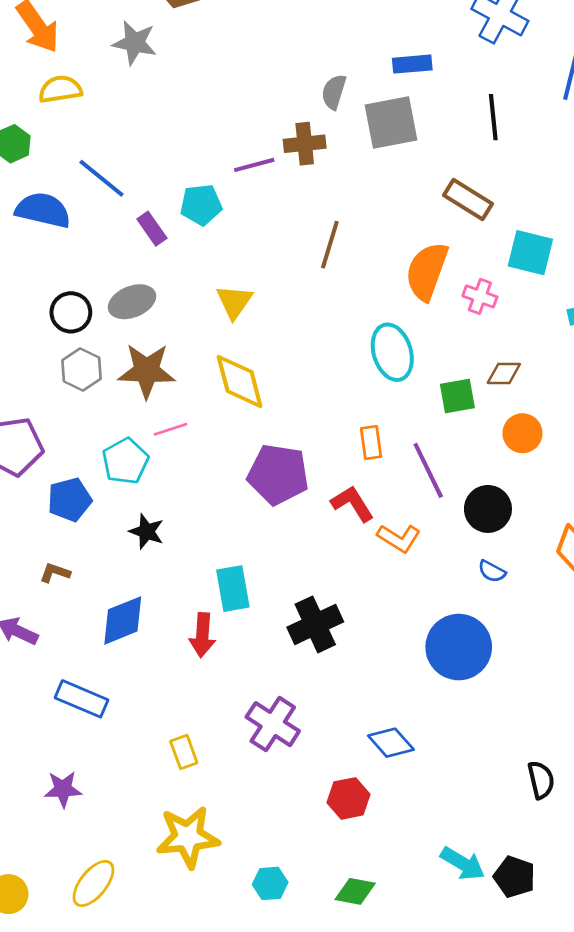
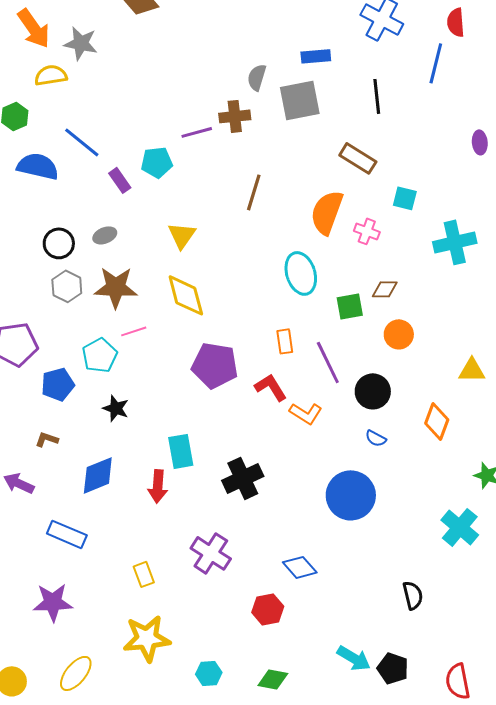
gray star: (135, 43) -> (81, 43), moved
cyan square: (530, 253) -> (405, 198), size x0.7
gray ellipse: (132, 302) -> (105, 235), size x0.7
purple star: (63, 789) -> (53, 602), size x1.4

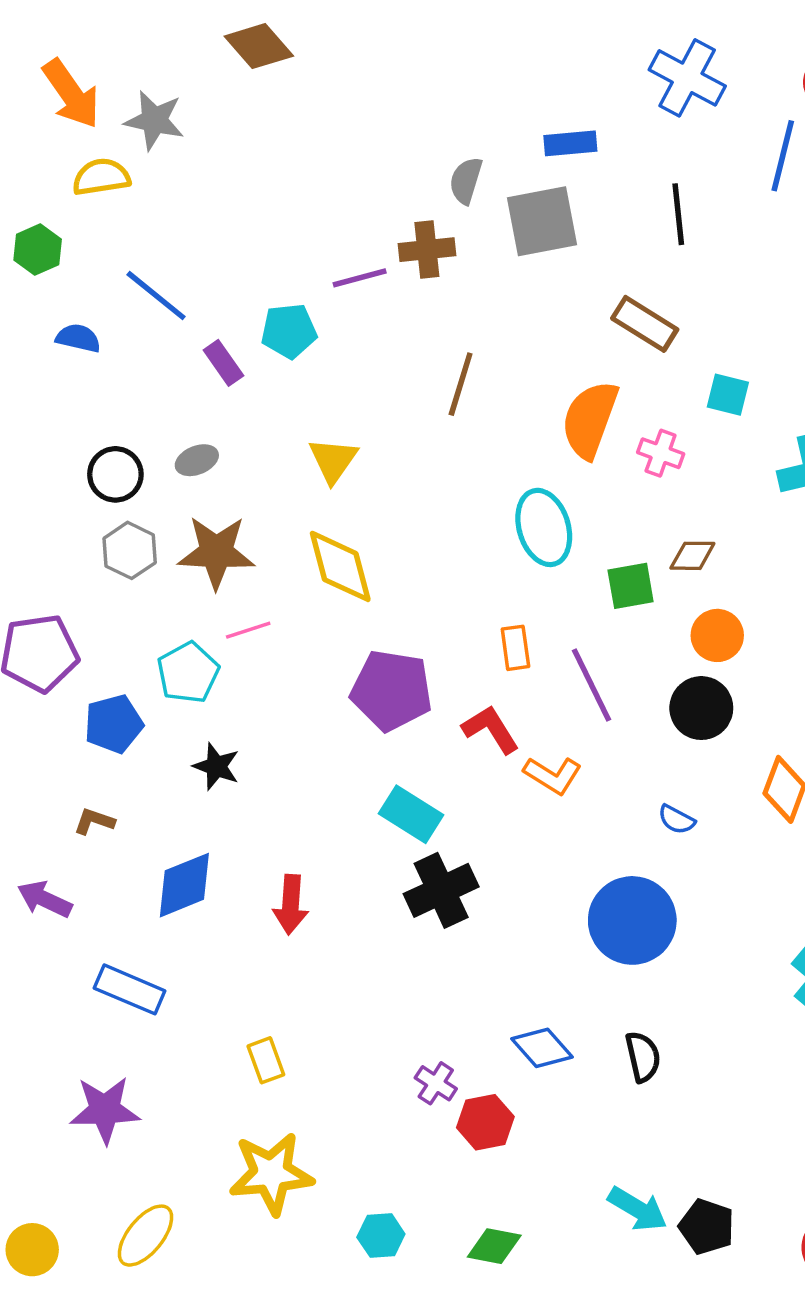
blue semicircle: (38, 166) -> (78, 338), size x0.6
black circle: (373, 391) -> (701, 708), moved
cyan rectangle: (181, 451) -> (411, 814), moved, turned -48
purple cross: (211, 553) -> (436, 1083), moved, size x0.6
black semicircle: (413, 595) -> (643, 1057), moved

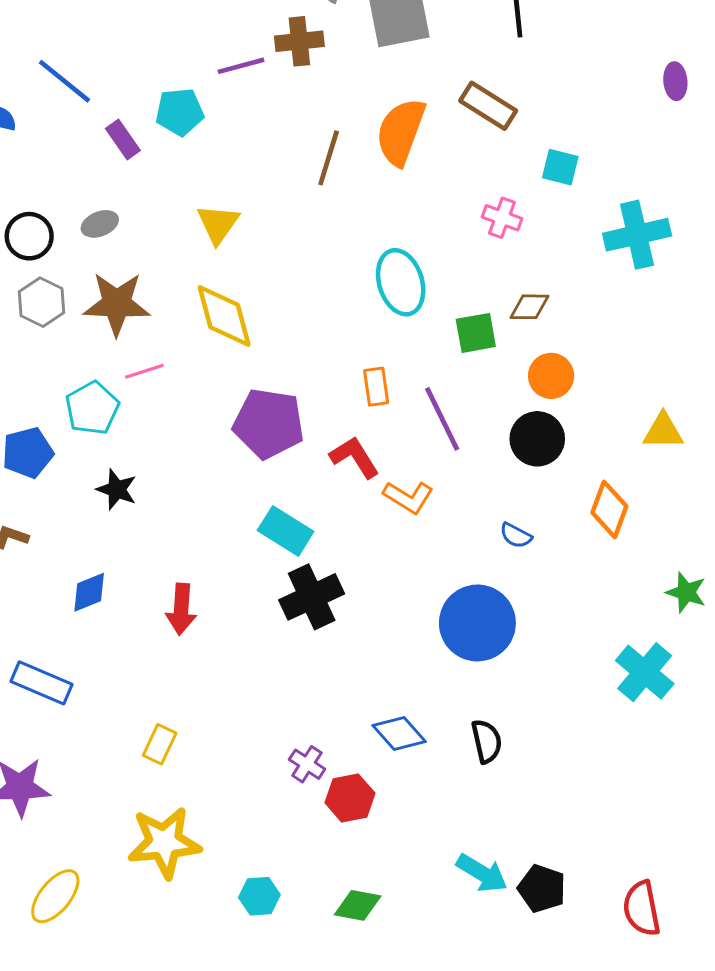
orange semicircle: (590, 420) -> (401, 132), moved
blue diamond: (184, 885) -> (89, 592), size x0.7
yellow rectangle: (266, 1060) -> (160, 744), turned 45

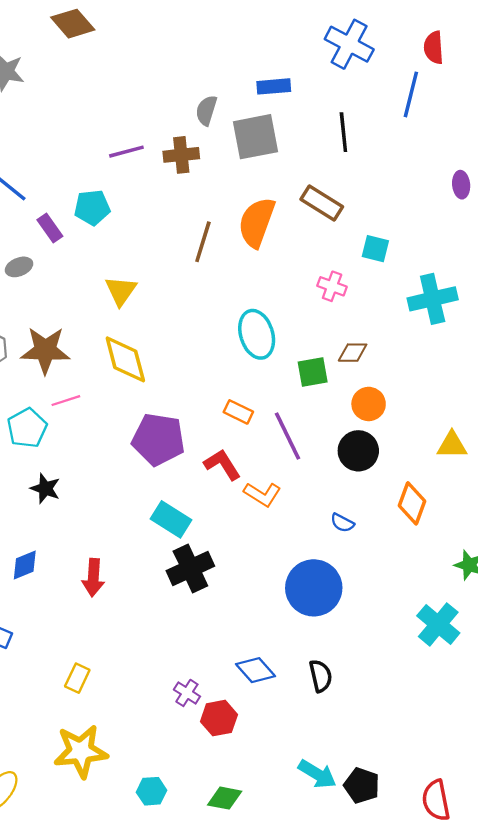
purple line: (241, 66) -> (126, 152), moved
gray ellipse: (100, 224) -> (19, 267), moved
orange rectangle: (376, 387) -> (238, 412), turned -56

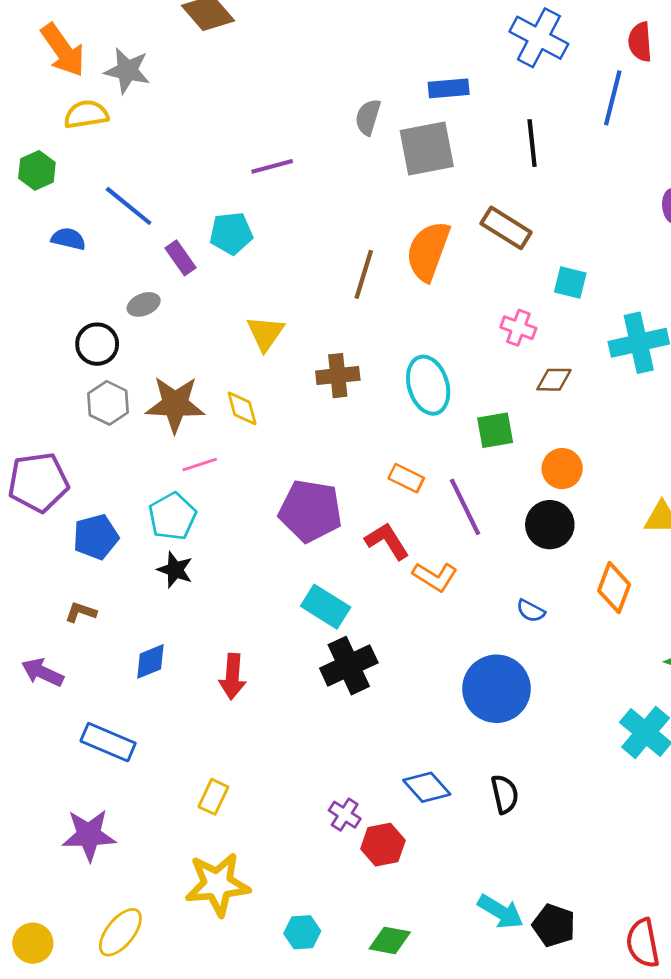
brown cross: (181, 155) -> (338, 376), moved
brown diamond: (353, 353) -> (554, 380), moved
yellow diamond: (125, 359) -> (242, 408), moved, size x0.6
cyan pentagon: (27, 428) -> (172, 516), moved

